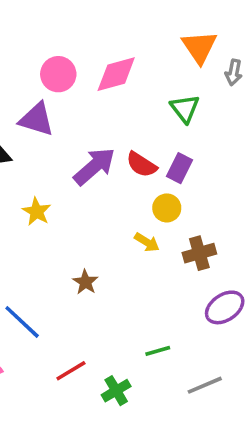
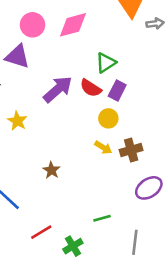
gray arrow: (234, 72) -> (155, 24), turned -108
green triangle: (185, 109) -> (106, 63), moved, turned 35
yellow arrow: (147, 242) -> (103, 147), moved
gray line: (205, 385) -> (135, 242), turned -60

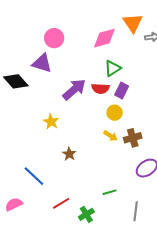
pink diamond: (73, 25) -> (104, 38), moved
red semicircle: (91, 88) -> (100, 88), turned -30
yellow star: (17, 121) -> (51, 122), moved

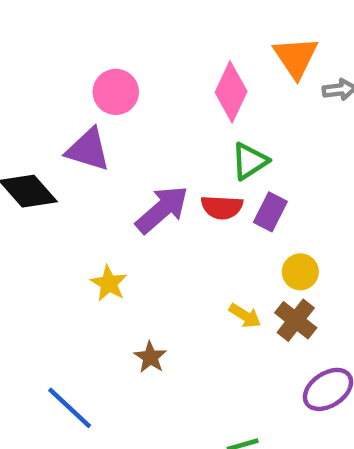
pink diamond: (104, 38) -> (231, 92), turned -50
yellow circle: (115, 113) -> (300, 272), moved
brown cross: (133, 138) -> (296, 320), turned -36

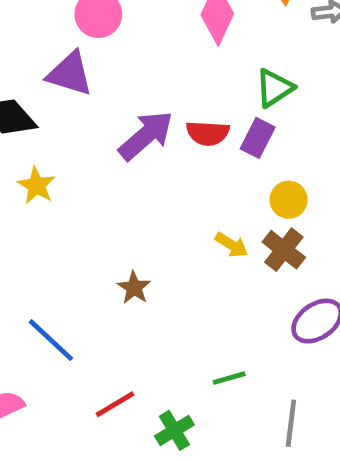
green triangle: (250, 161) -> (274, 88), moved
yellow star: (109, 283) -> (37, 185), moved

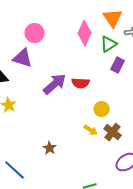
green triangle: (274, 88) -> (109, 44), moved
purple rectangle: (258, 138) -> (118, 65), moved
yellow circle: (289, 200) -> (102, 109), moved

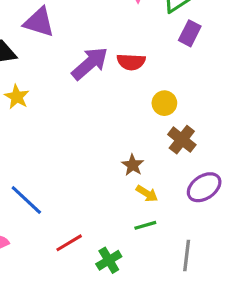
yellow arrow: (91, 130) -> (147, 194), moved
brown star: (50, 148) -> (133, 165), moved

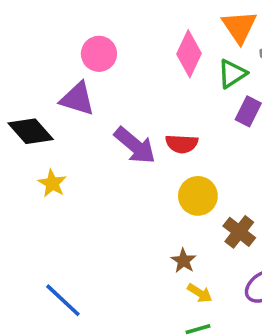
purple arrow: (90, 63) -> (135, 146), turned 81
yellow circle: (164, 103) -> (198, 196), moved, size x1.4

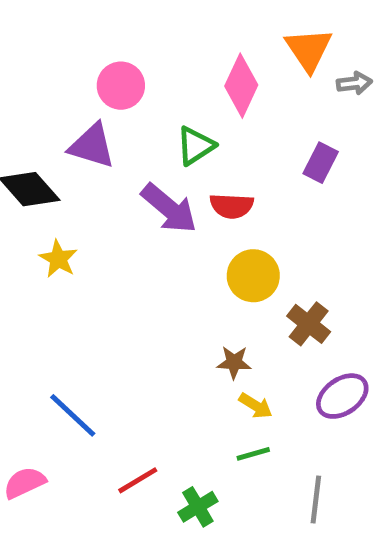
green triangle: (232, 74) -> (195, 146), moved
brown star: (184, 261) -> (234, 362), turned -30

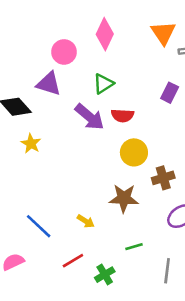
pink diamond: (241, 86) -> (105, 34), moved
brown cross: (309, 324) -> (163, 178), turned 35
brown star: (234, 362) -> (124, 198), size x1.6
yellow arrow: (256, 406) -> (86, 221), moved

